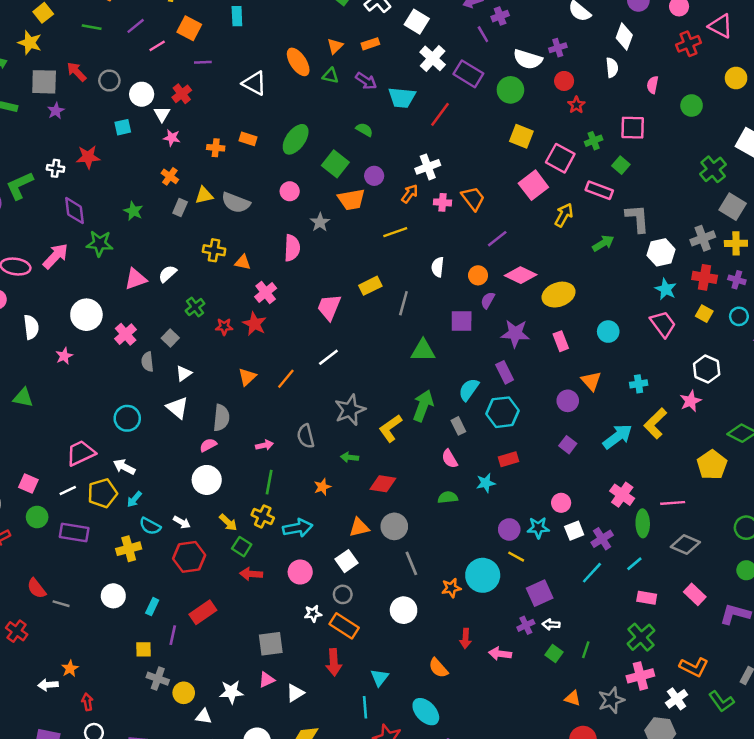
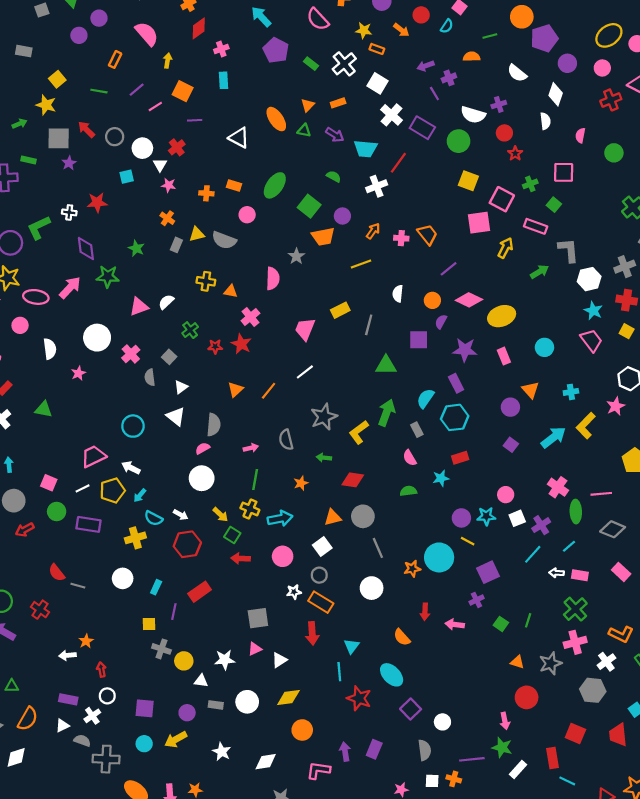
white cross: (428, 167) -> (377, 186), moved
pink square: (533, 185) -> (479, 223), turned 30
pink circle: (290, 191) -> (247, 215), moved
white arrow: (551, 624) -> (557, 573), moved

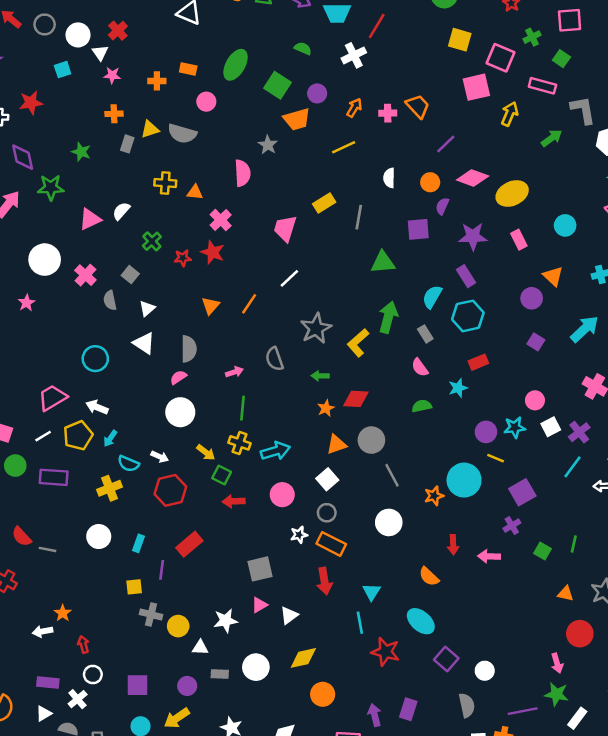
orange cross: (167, 218) -> (114, 114), turned -32
orange star: (301, 483) -> (326, 408), moved

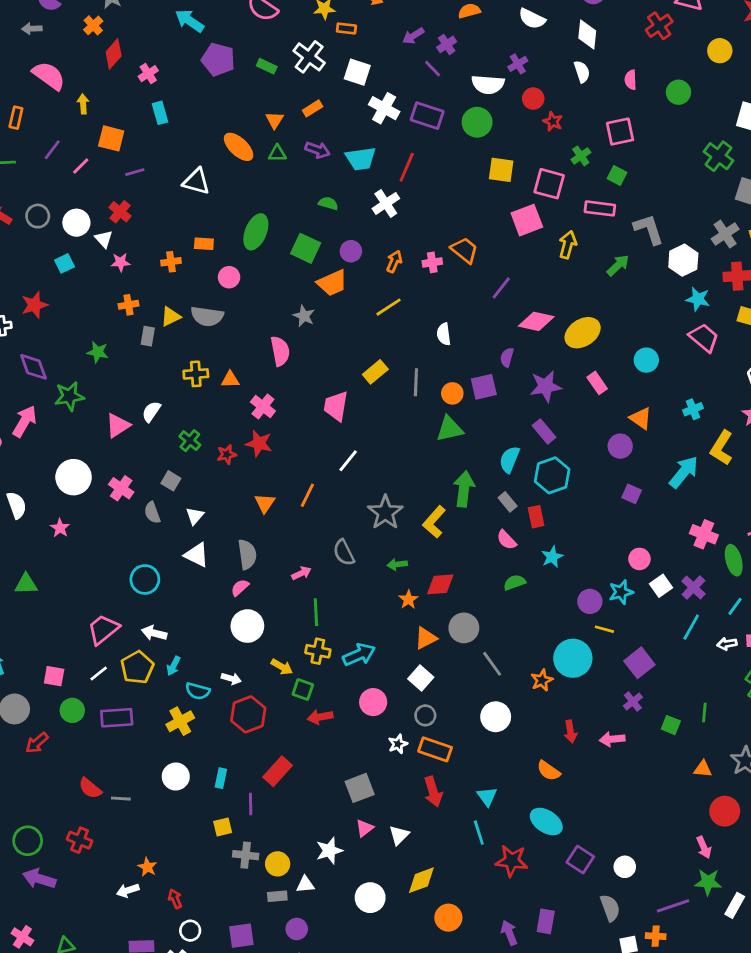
orange circle: (430, 182) -> (452, 393), moved
red rectangle: (478, 362) -> (536, 517), moved, turned -72
gray rectangle: (220, 674) -> (277, 896), moved

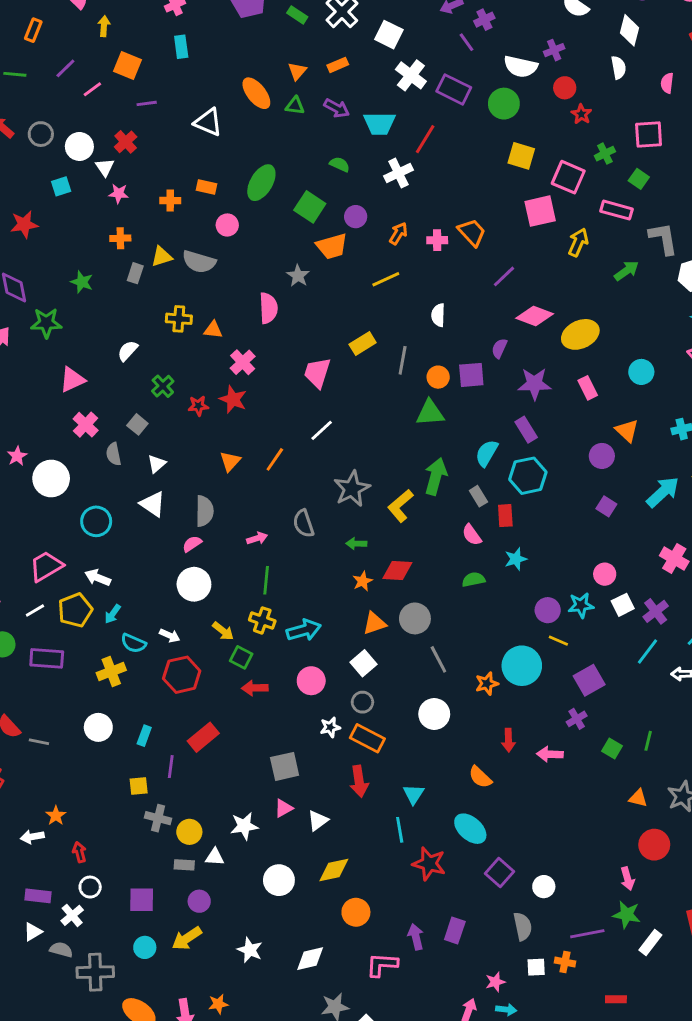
pink triangle: (118, 425) -> (72, 380), moved
white circle: (74, 477) -> (51, 478), moved

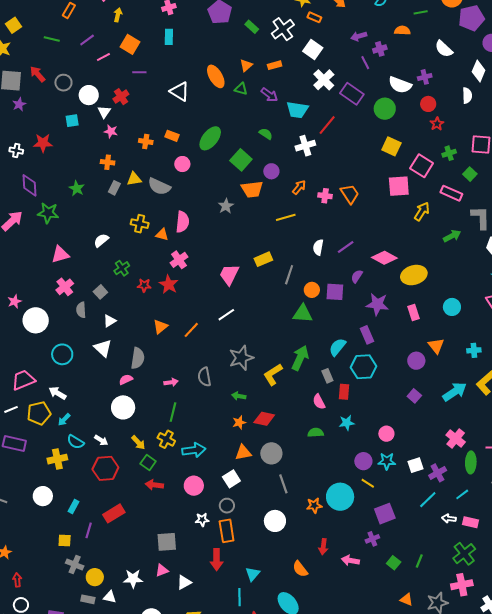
purple line: (504, 276) -> (346, 247), moved
pink semicircle: (268, 308) -> (183, 222), moved
pink circle: (605, 574) -> (386, 434), moved
orange rectangle: (367, 738) -> (227, 531), turned 45

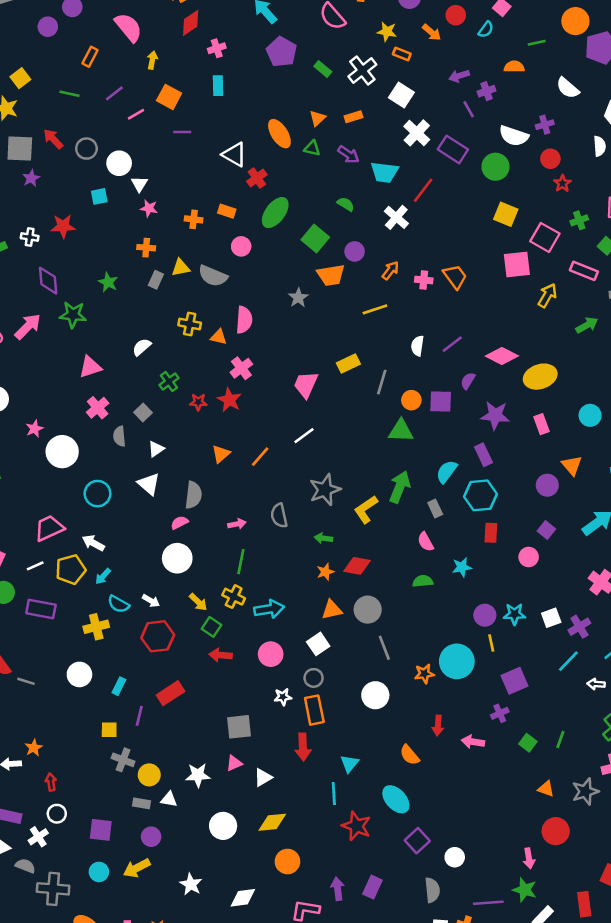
red cross: (121, 97) -> (257, 178), moved
white cross: (305, 146) -> (396, 217), turned -30
red rectangle: (344, 392) -> (491, 533), moved
pink circle: (386, 434) -> (529, 557), moved
yellow line: (368, 483) -> (491, 643), turned 48

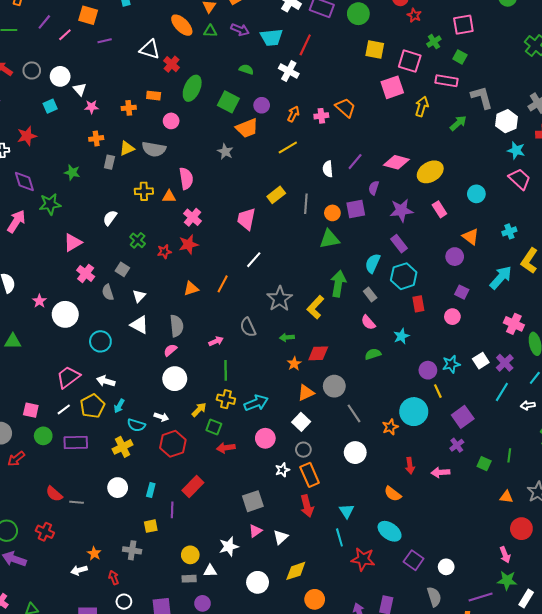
red star: (229, 400) -> (188, 244), turned -30
orange triangle: (221, 454) -> (191, 289), turned 35
yellow arrow: (198, 602) -> (199, 410), turned -77
gray cross: (123, 760) -> (132, 550), moved

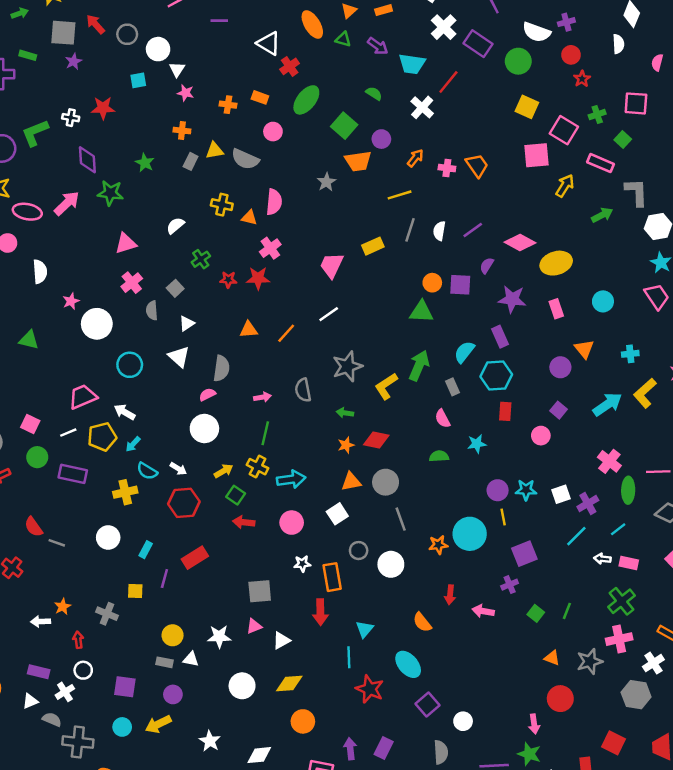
gray line: (306, 204) -> (410, 230), moved
gray circle: (303, 450) -> (359, 551), moved

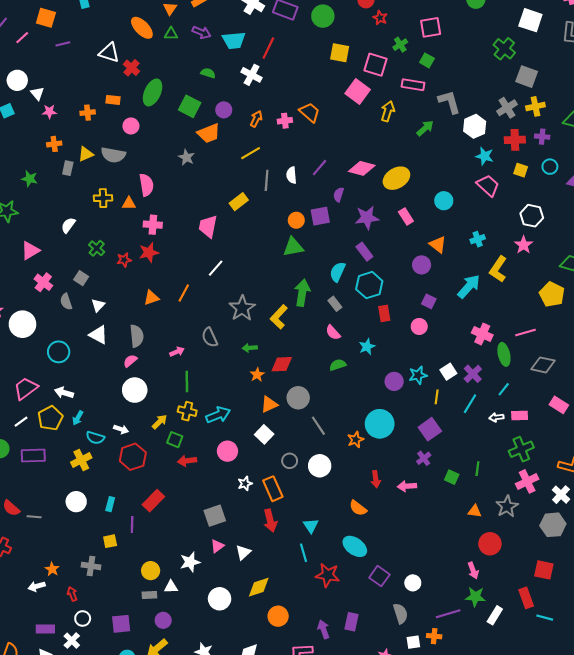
pink square: (536, 155) -> (358, 91), turned -35
pink cross: (270, 248) -> (153, 225), turned -36
yellow line: (503, 517) -> (437, 397), moved, turned 32
green cross: (621, 601) -> (521, 449), turned 30

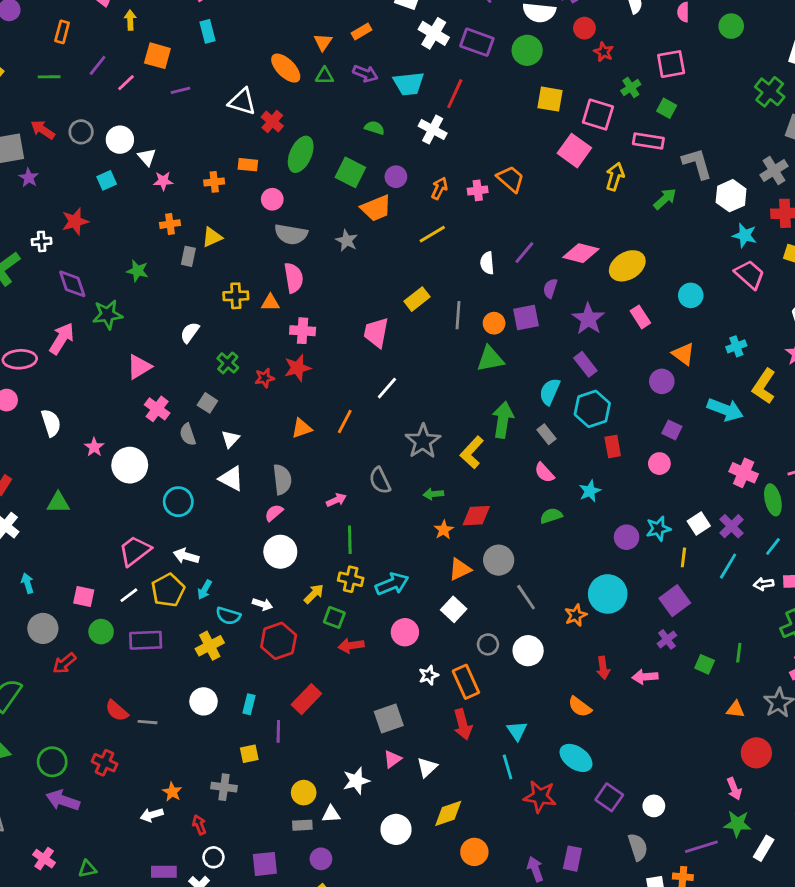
gray semicircle: (113, 155) -> (291, 234), moved
gray line: (267, 180) -> (458, 315), moved
purple star: (367, 218) -> (588, 319), turned -30
cyan arrow: (469, 286) -> (725, 410), turned 70

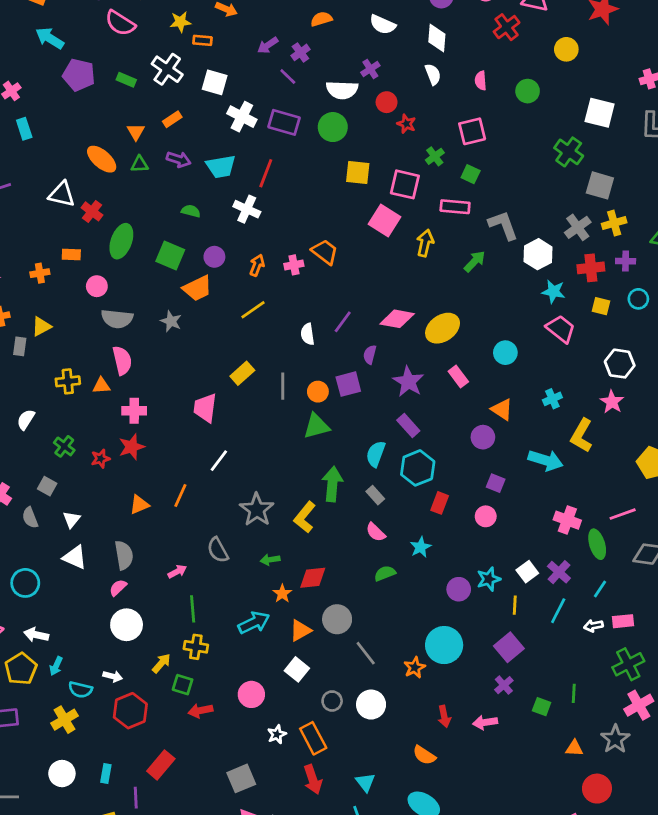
red rectangle: (613, 447) -> (440, 503), turned 35
cyan arrow: (392, 584) -> (254, 623), moved

